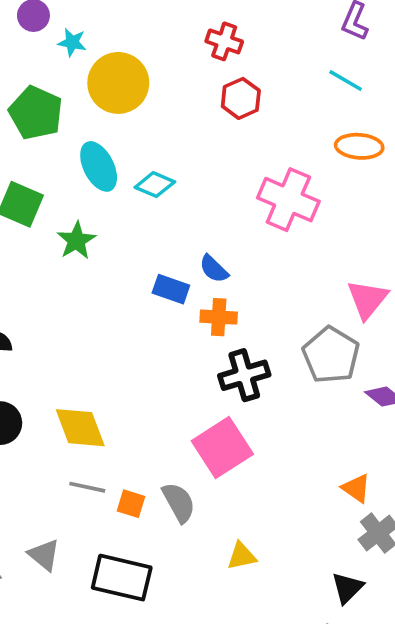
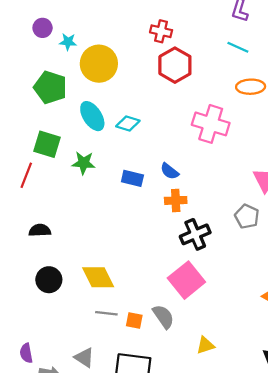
red hexagon: (241, 98) -> (175, 65), size x1.4
green star: (76, 241) -> (84, 163), turned -30
blue rectangle: (171, 289) -> (132, 178), moved
gray pentagon: (331, 355) -> (247, 216), size x0.7

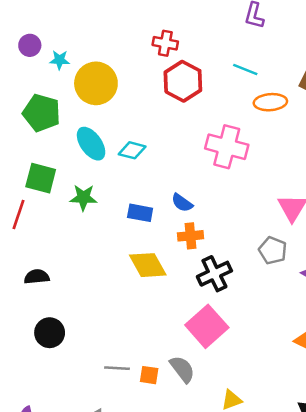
cyan line: (238, 47) -> (245, 69), moved
yellow diamond: (98, 277) -> (148, 265), moved

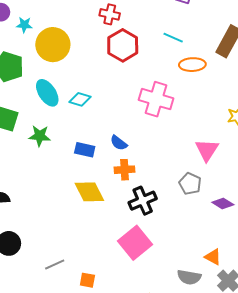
gray line: (117, 368) -> (55, 264), moved, turned -30
gray semicircle: (182, 369) -> (189, 277), moved, turned 135

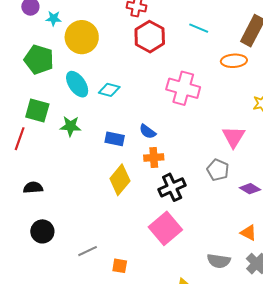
orange ellipse: (192, 65) -> (234, 61), moved
yellow diamond: (89, 192) -> (120, 180), turned 68
orange triangle: (213, 257) -> (248, 233), moved

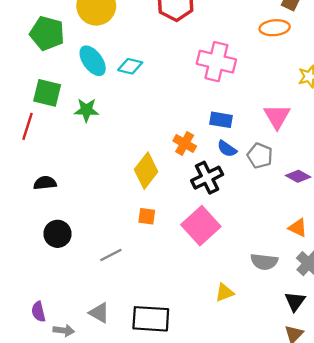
blue semicircle: (148, 132) -> (227, 149), moved
blue rectangle: (115, 139) -> (221, 120), moved
orange cross: (154, 157) -> (185, 143), turned 36
orange square: (120, 266) -> (147, 216), moved

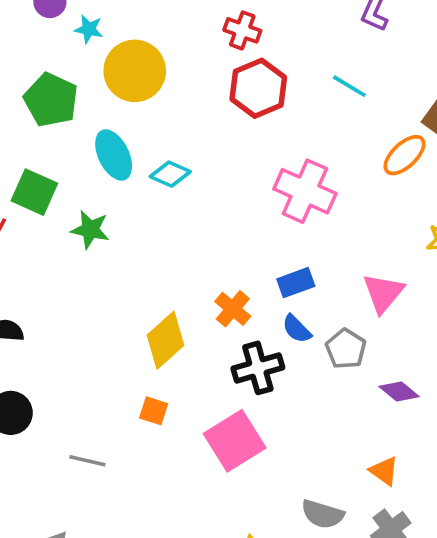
orange ellipse: (275, 28) -> (405, 155), turned -48
blue rectangle: (221, 120) -> (296, 283), turned -40
gray line: (111, 255) -> (87, 461), turned 30

